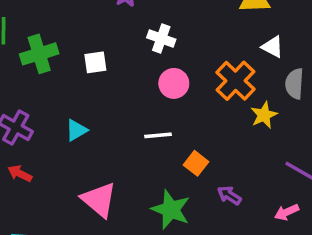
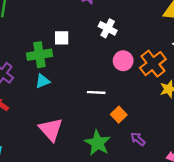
green cross: (39, 54) -> (39, 55), moved
pink circle: (174, 83) -> (123, 61), moved

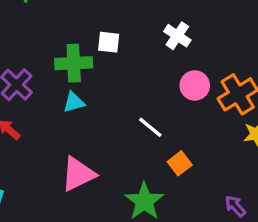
white line: (96, 92) -> (150, 127), turned 30
pink triangle: (51, 129) -> (78, 174), turned 40
purple arrow: (138, 139) -> (235, 206), moved

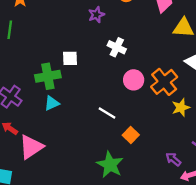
pink triangle: (78, 174) -> (31, 147), moved

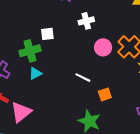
white cross: (117, 47) -> (86, 21), turned -35
orange square: (131, 135) -> (105, 94), turned 32

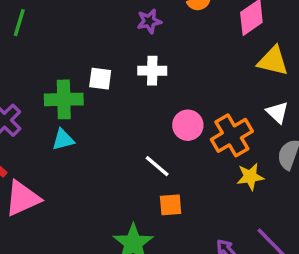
white cross: (86, 21) -> (152, 71), moved
white line: (83, 78) -> (157, 166), moved

